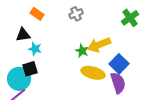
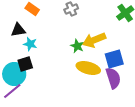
blue square: (119, 64) -> (114, 59), turned 30

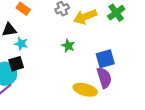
yellow arrow: (94, 40) -> (85, 17), moved
yellow ellipse: (88, 68) -> (85, 90), moved

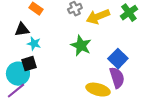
green star: (68, 46) -> (81, 46), size x1.5
blue square: (105, 59) -> (118, 59), turned -30

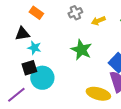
yellow arrow: (98, 17) -> (98, 21), size x0.6
cyan circle: (18, 74) -> (42, 78), moved

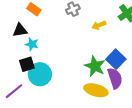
yellow arrow: (98, 21) -> (99, 25), moved
green star: (81, 50) -> (95, 66), moved

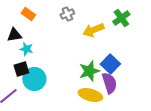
yellow arrow: (99, 25) -> (93, 30), size x1.5
green star: (95, 66) -> (89, 71), turned 30

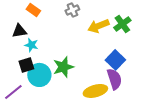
green cross: (121, 18) -> (122, 24), moved
green star: (89, 71) -> (63, 67), moved
yellow ellipse: (90, 95) -> (95, 91), turned -30

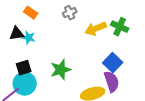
green cross: (122, 24) -> (120, 27), turned -30
cyan star: (31, 45) -> (29, 38), moved
cyan circle: (39, 75) -> (25, 84), moved

